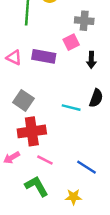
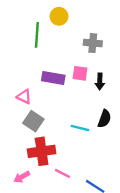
pink square: (71, 42) -> (80, 73), moved, turned 35
pink triangle: (14, 58) -> (24, 97), moved
pink line: (45, 160) -> (63, 173), moved

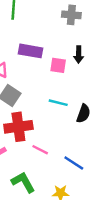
pink square: (80, 73) -> (58, 65), moved
black semicircle: (104, 119) -> (83, 114), moved

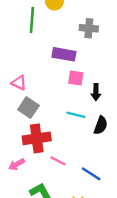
purple rectangle: (30, 51) -> (64, 54), moved
black arrow: (79, 55) -> (96, 92), moved

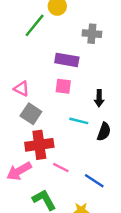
green line: (32, 20) -> (35, 25), turned 35
pink square: (76, 78) -> (63, 86), moved
pink arrow: (17, 164) -> (19, 171), size x1.5

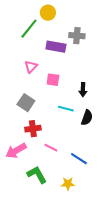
purple rectangle: (67, 60) -> (56, 47), moved
pink triangle: (21, 89) -> (31, 67), moved, turned 48
red cross: (39, 145) -> (33, 129), size x0.7

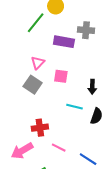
gray square: (26, 103) -> (33, 85), moved

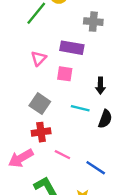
purple rectangle: (64, 42) -> (72, 48), moved
gray square: (33, 85) -> (40, 104), moved

